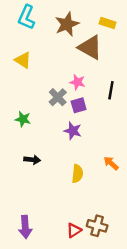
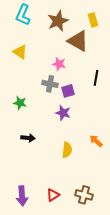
yellow rectangle: (108, 23) -> (93, 20), turned 56
pink star: (77, 82) -> (59, 64), moved
gray cross: (58, 97) -> (50, 84), turned -35
red triangle: (74, 230) -> (53, 195), moved

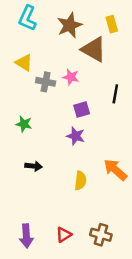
gray cross: (50, 84) -> (46, 82), moved
orange arrow: (96, 141) -> (115, 170), size x1.5

